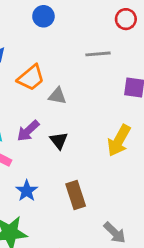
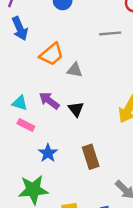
purple arrow: (28, 131) -> (49, 101), turned 80

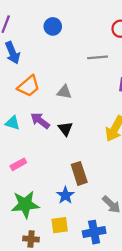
orange trapezoid: (52, 54) -> (29, 86), moved
pink rectangle: (26, 125) -> (18, 164), moved, turned -56
blue star: (48, 153) -> (65, 195), moved

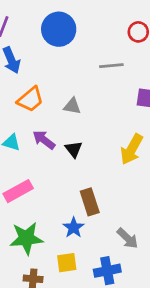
blue circle: (53, 26) -> (59, 29), size x1.6
pink rectangle: (18, 164) -> (18, 191), size x1.5

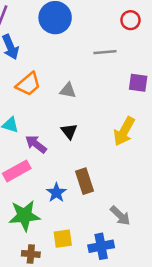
purple arrow: (44, 140) -> (36, 144), moved
blue star: (74, 228) -> (56, 193), moved

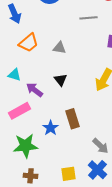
yellow square: (63, 239) -> (69, 174), moved
blue cross: (101, 246) -> (98, 170), moved, turned -36

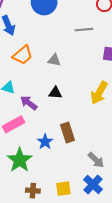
black triangle: (61, 80) -> (55, 93), turned -48
green star: (26, 146) -> (20, 160), turned -30
brown cross: (31, 176) -> (33, 191), moved

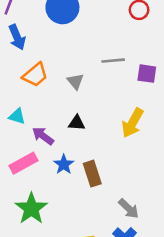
gray line: (84, 30) -> (113, 61), moved
gray triangle: (54, 60) -> (75, 81), turned 40
blue star: (45, 142) -> (64, 164), moved

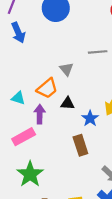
orange trapezoid: (35, 75) -> (47, 88), moved
purple arrow: (43, 136) -> (40, 114), turned 54
blue star: (64, 164) -> (90, 118), moved

